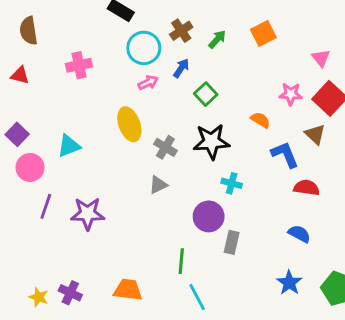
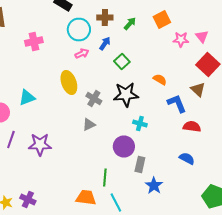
brown cross: (181, 31) -> (105, 18), turned 35
pink star: (291, 94) -> (181, 40), moved
blue star: (289, 283) -> (154, 186), moved
orange trapezoid: (128, 290) -> (86, 198), moved

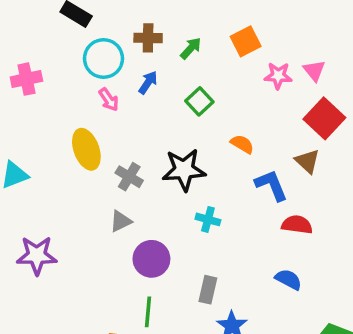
pink arrow: (82, 54) -> (109, 100), turned 80
green square: (122, 62) -> (199, 101), moved
purple circle: (124, 146) -> (151, 259), moved

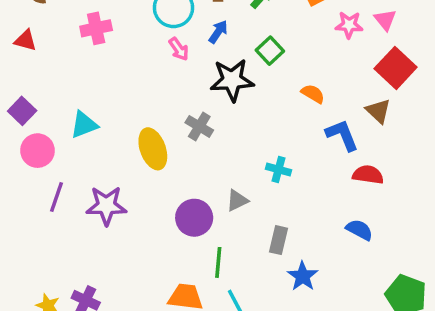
yellow ellipse: (86, 149) -> (153, 149), moved
black star: (184, 170) -> (232, 80), moved
gray triangle: (121, 221) -> (237, 200), moved
purple circle: (151, 259) -> (194, 218), moved

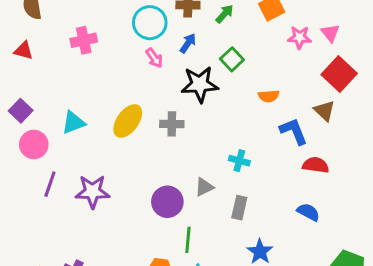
orange semicircle: (313, 94) -> (269, 96), turned 144
gray cross: (199, 126) -> (172, 124), turned -30
yellow ellipse: (153, 149) -> (128, 121), moved, turned 56
gray rectangle: (278, 240) -> (239, 208), moved

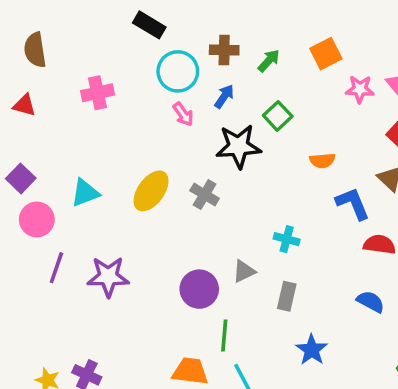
gray cross: (172, 124) -> (205, 195), turned 30

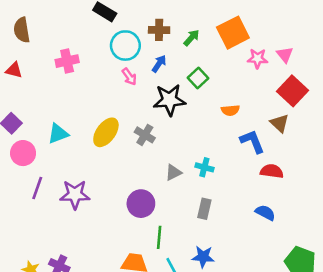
orange square: (326, 54) -> (233, 33), size x1.4
gray triangle: (244, 271) -> (173, 172), moved
blue star: (312, 350) -> (203, 257), moved, turned -30

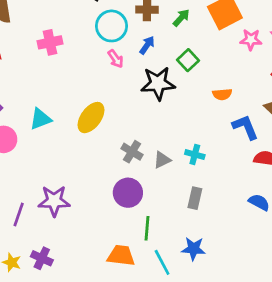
gray cross: (145, 135) -> (132, 152), moved
purple line: (37, 188) -> (19, 215), moved
purple star: (75, 195) -> (54, 201), moved

